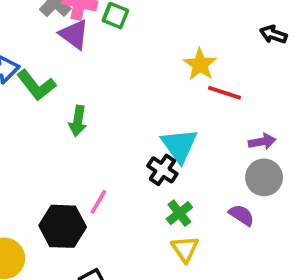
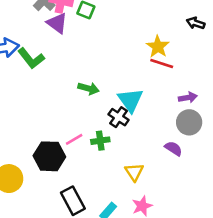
yellow star: (200, 65) -> (158, 47), moved
green arrow: (78, 121) -> (89, 88), moved, turned -84
pink line: (98, 202) -> (74, 139), turned 30
green cross: (179, 213) -> (100, 141), moved, turned 30

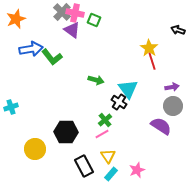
red line: (162, 64) -> (152, 61), turned 54
pink line: (74, 139) -> (102, 134), moved
green cross: (100, 141) -> (105, 120), turned -32
purple semicircle: (173, 148) -> (161, 126), size x1.5
yellow triangle: (134, 172) -> (108, 156), moved

